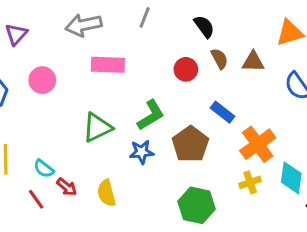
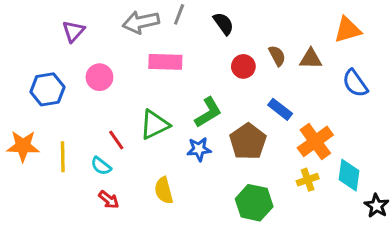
gray line: (145, 17) -> (179, 14), moved
black semicircle: (204, 27) -> (223, 24), moved
red arrow: (67, 187) -> (109, 200), moved
red line: (36, 199) -> (116, 140), moved

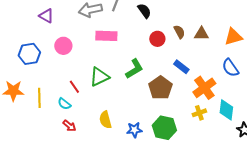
orange triangle: (347, 30) -> (233, 37), moved
purple triangle: (73, 31) -> (46, 16), turned -42
blue semicircle: (355, 83) -> (230, 68), moved
blue star: (199, 149) -> (134, 130), moved

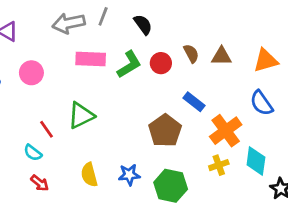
green L-shape: (134, 69) -> (129, 65), moved
blue star: (134, 130) -> (129, 175), moved

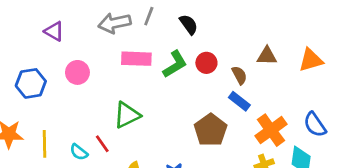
brown semicircle: (191, 53) -> (239, 75), moved
blue semicircle: (261, 103) -> (315, 125), moved
red line: (47, 129) -> (102, 144), moved

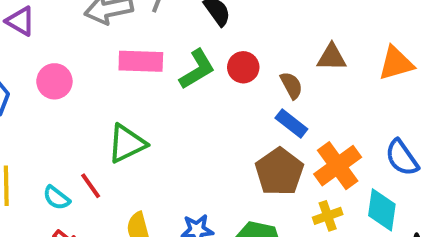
brown pentagon: (211, 130) -> (279, 172), moved

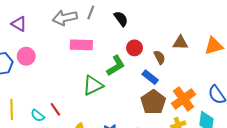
green L-shape: (197, 69) -> (116, 66), moved
pink circle: (54, 81) -> (26, 56), moved
blue rectangle: (291, 124) -> (150, 77), moved
green triangle: (127, 144) -> (93, 85), moved

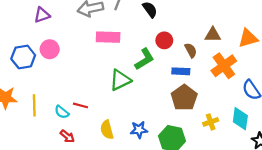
purple triangle: (19, 24) -> (42, 15), turned -49
blue rectangle: (150, 77) -> (181, 71), turned -35
orange cross: (183, 99) -> (224, 66), moved
red line: (55, 109) -> (81, 105), turned -40

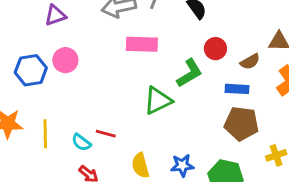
brown semicircle: (191, 50) -> (250, 62), turned 88
brown pentagon: (184, 98) -> (241, 124), turned -30

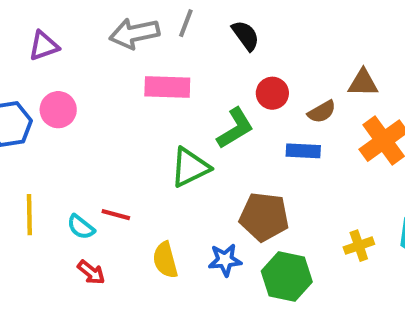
brown pentagon: (241, 124) -> (264, 217), moved

